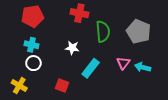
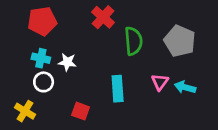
red cross: (79, 13) -> (103, 17), turned 30
white star: (72, 48) -> (67, 62), moved
cyan rectangle: (91, 68) -> (118, 89), turned -42

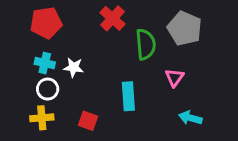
gray pentagon: (180, 41) -> (185, 28), moved
pink triangle: (160, 82) -> (174, 77), moved
cyan arrow: (185, 87) -> (190, 118), moved
yellow cross: (25, 111) -> (42, 118), moved, turned -36

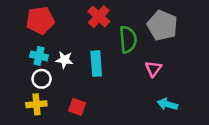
cyan rectangle: (128, 96) -> (96, 64), moved

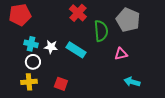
red pentagon: (40, 20) -> (20, 15), moved
cyan rectangle: (96, 64) -> (76, 50), turned -54
pink triangle: (153, 69) -> (121, 54), turned 40

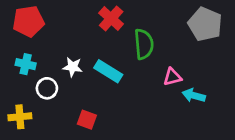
gray pentagon: (128, 20) -> (205, 24), moved
cyan cross: (31, 44) -> (26, 64), moved
yellow cross: (29, 82) -> (20, 117), moved
cyan arrow: (132, 82) -> (194, 95), moved

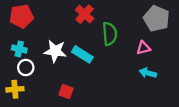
white star: (73, 67) -> (55, 51), size x1.5
pink triangle: (172, 77) -> (143, 48), moved
white circle: (47, 88) -> (26, 67), moved

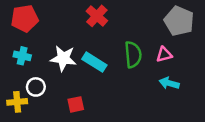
green semicircle: (110, 34) -> (133, 55), moved
white circle: (26, 67) -> (36, 87), moved
red square: (66, 91) -> (76, 104), turned -32

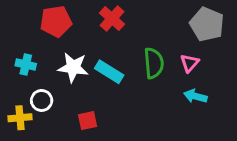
red pentagon: (25, 18) -> (56, 21), moved
pink triangle: (164, 55) -> (190, 63), turned -35

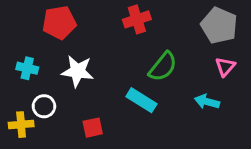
red cross: (112, 19) -> (137, 19), moved, turned 30
green semicircle: (154, 63) -> (163, 67), turned 44
pink triangle: (190, 63) -> (225, 67), moved
cyan rectangle: (109, 72) -> (141, 100), moved

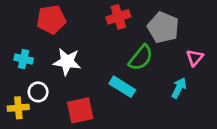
gray pentagon: (219, 26) -> (163, 27), moved
cyan arrow: (207, 102) -> (179, 88), turned 102
red square: (93, 128) -> (80, 110), size x1.5

